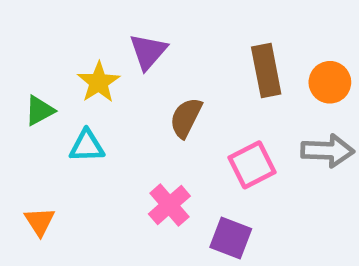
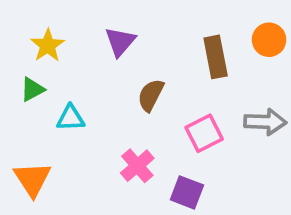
yellow star: (99, 82) -> (48, 45), moved
orange circle: (330, 82) -> (269, 40), moved
orange triangle: (40, 221) -> (32, 179), size x1.5

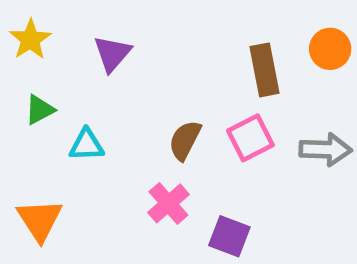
purple triangle: (120, 42) -> (112, 54), moved
yellow star: (48, 45) -> (30, 39), moved
brown semicircle: (151, 95) -> (185, 140), moved
pink square: (204, 133) -> (250, 138), moved

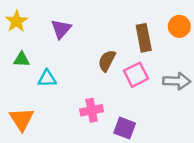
green triangle: (40, 110) -> (22, 59), turned 30
brown semicircle: (185, 140) -> (107, 61), moved
pink cross: (168, 203) -> (92, 110), turned 30

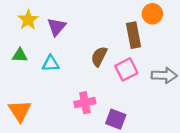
yellow star: (17, 21) -> (28, 20), moved
orange circle: (179, 26) -> (152, 14), moved
cyan triangle: (47, 78) -> (51, 64), moved

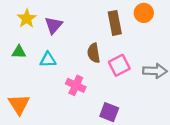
brown rectangle: (133, 35) -> (115, 23), moved
brown semicircle: (99, 56) -> (94, 53), turned -36
pink cross: (85, 103) -> (76, 85), moved, turned 36

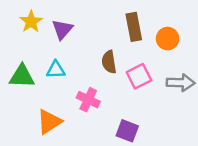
orange circle: (144, 13) -> (168, 39), moved
green triangle: (19, 52) -> (22, 76), moved, size x1.5
orange triangle: (19, 104) -> (49, 122), moved, turned 30

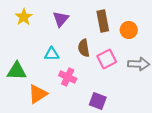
purple triangle: (62, 29) -> (61, 19), moved
cyan triangle: (56, 70) -> (52, 54), moved
green triangle: (22, 76) -> (17, 71), moved

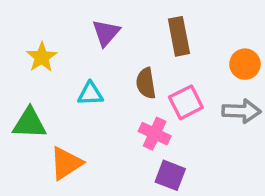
yellow star: (24, 17) -> (42, 57), moved
orange circle: (129, 30) -> (245, 64), moved
pink cross: (68, 77) -> (155, 134), moved

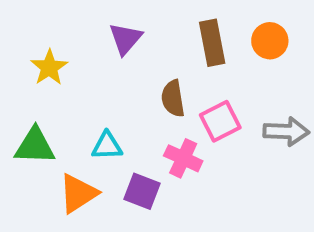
orange circle: (245, 64) -> (270, 41), moved
cyan triangle: (90, 94) -> (107, 146), moved
purple square: (170, 175) -> (142, 191), moved

